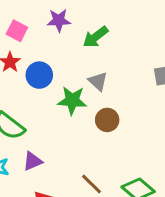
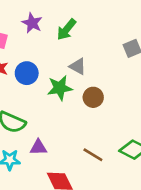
purple star: (59, 20) -> (32, 23), turned -30
purple triangle: (32, 161) -> (38, 147), turned 36

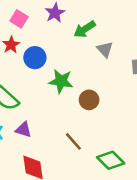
gray triangle: (78, 66) -> (105, 49), moved
brown line: (93, 155) -> (73, 141), moved

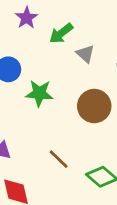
brown circle: (89, 100) -> (94, 106), moved, size x1.5

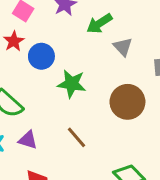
brown line: (59, 159) -> (77, 137), moved

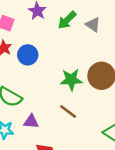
gray triangle: (123, 47) -> (93, 25), moved
green star: (72, 84) -> (71, 80), moved

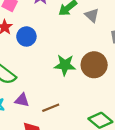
brown line: (68, 111) -> (51, 108), moved, turned -66

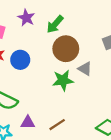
gray triangle: (92, 15) -> (85, 69), moved
brown circle: (94, 65) -> (66, 49), moved

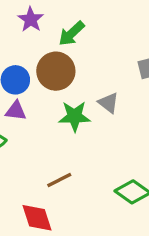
brown circle: (66, 49) -> (56, 71), moved
purple triangle: (28, 123) -> (16, 111), moved

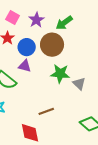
purple star: (31, 19) -> (36, 20), moved
gray triangle: (108, 103) -> (79, 84), moved

